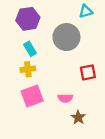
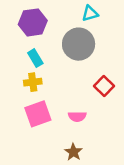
cyan triangle: (86, 11) -> (90, 14), moved
red square: (88, 72) -> (104, 86), turned -35
brown star: (78, 117) -> (73, 152), moved

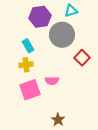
purple hexagon: (33, 22) -> (40, 17), moved
red square: (104, 86) -> (82, 58), moved
pink semicircle: (77, 116) -> (52, 81), moved

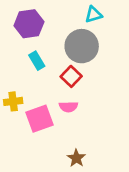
purple hexagon: (40, 17) -> (29, 24), moved
red square: (82, 58) -> (71, 76), moved
yellow cross: (26, 65) -> (13, 101), moved

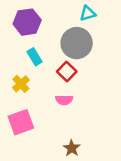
yellow cross: (13, 101) -> (21, 84), moved, turned -35
pink square: (39, 119) -> (21, 122), moved

